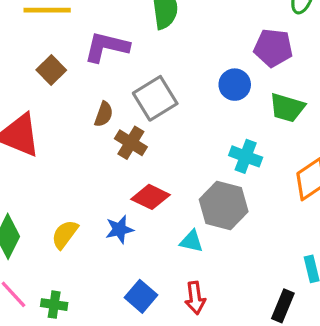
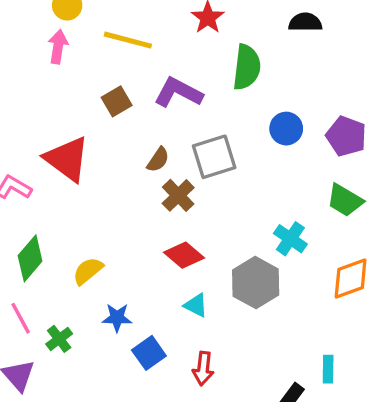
blue circle: (235, 85) -> (286, 129), moved
blue star: (119, 229) -> (117, 318), moved
cyan triangle: (191, 241) -> (196, 305), moved
green cross: (54, 305) -> (59, 339), turned 30

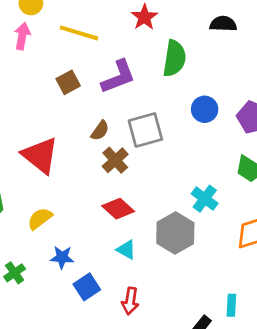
purple L-shape: (178, 92) -> (118, 77), turned 129
red triangle: (67, 159) -> (40, 155), moved

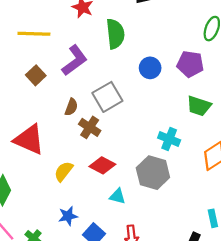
yellow semicircle: (40, 219) -> (64, 171), moved

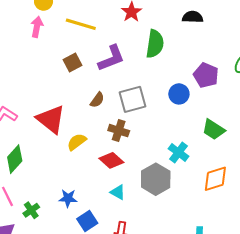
purple pentagon: (190, 64) -> (206, 75), moved
blue circle: (150, 68) -> (179, 94), moved
brown cross: (90, 127) -> (119, 131), moved, turned -30
yellow semicircle: (64, 171) -> (77, 142), moved

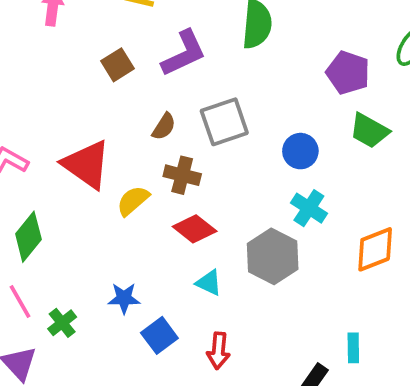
blue circle: (179, 94) -> (300, 151), moved
green trapezoid: (214, 130) -> (369, 131), moved
brown cross: (119, 131) -> (182, 175), moved

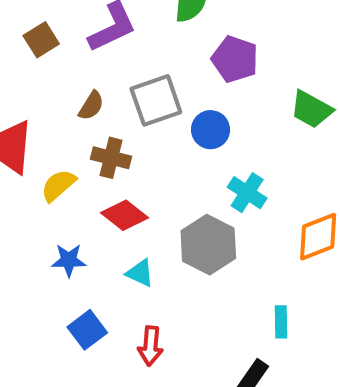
purple pentagon: (348, 73) -> (235, 59), moved
blue circle: (300, 151) -> (211, 130), moved
blue star: (124, 298) -> (69, 260), moved
cyan rectangle: (353, 348) -> (281, 322), moved

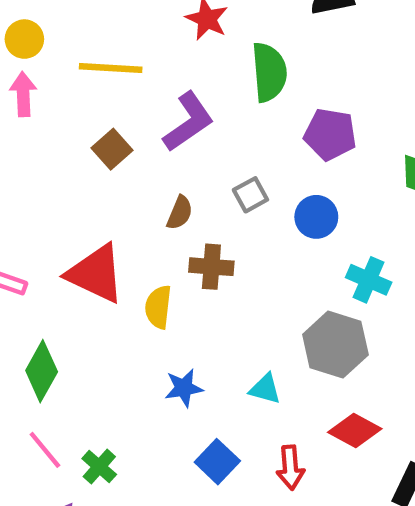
gray square: (156, 100) -> (250, 195), size x0.6
yellow semicircle: (58, 185) -> (158, 307), turned -33
red diamond: (125, 215) -> (355, 431), moved

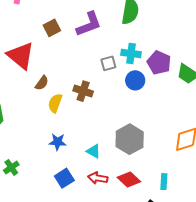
purple pentagon: (330, 134) -> (159, 63), moved
brown semicircle: (180, 213) -> (42, 83), moved
red triangle: (96, 274) -> (21, 56), moved
cyan cross: (369, 280) -> (131, 54), moved, turned -30
red arrow: (290, 468) -> (98, 178), moved, turned 90

